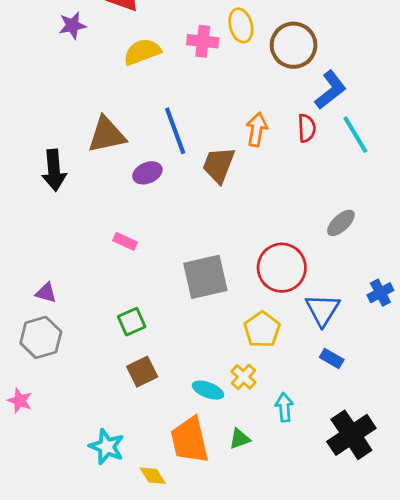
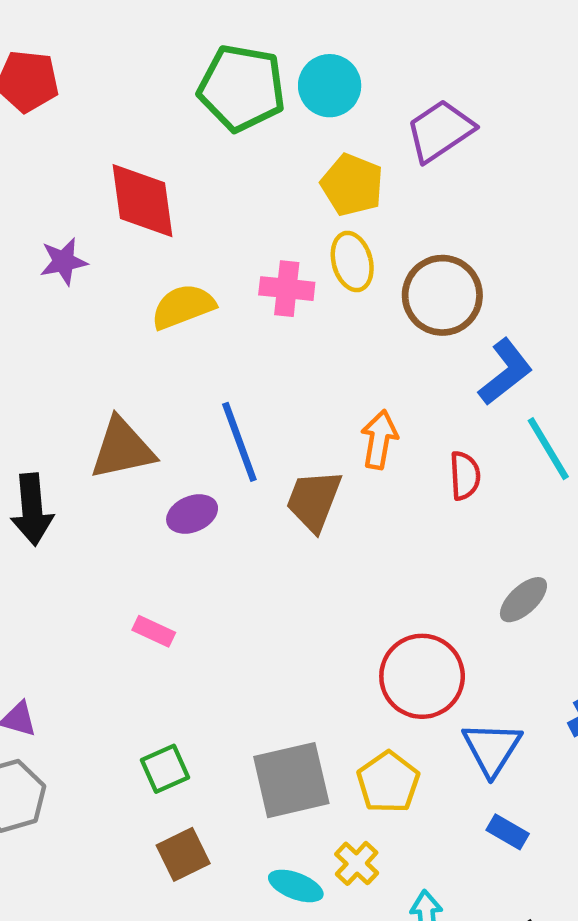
red semicircle: (307, 128) -> (465, 476), moved
gray square: (205, 277) -> (291, 780), moved

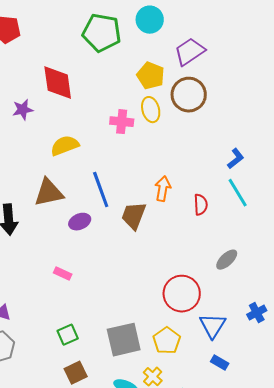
cyan circle: (330, 86) -> (150, 20), moved
brown circle: (442, 295) -> (189, 95), moved
yellow semicircle: (183, 307) -> (65, 146), moved
blue L-shape: (505, 372) -> (236, 159), moved, size x0.7

